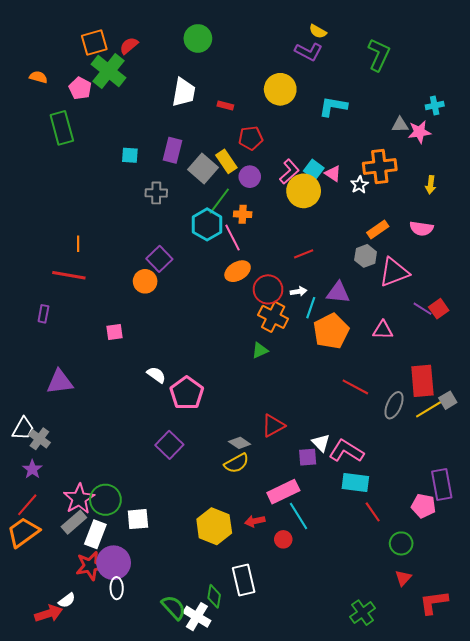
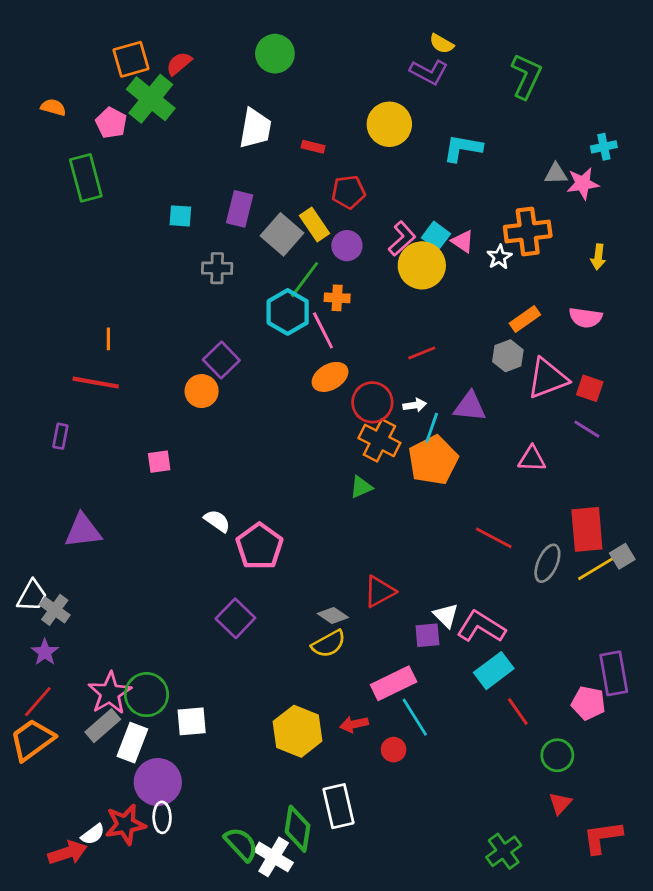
red square: (439, 309) -> (590, 388), moved, turned -36
orange pentagon: (331, 331) -> (433, 460), moved
cyan rectangle: (355, 482) -> (494, 671), turned -44
red star: (90, 566) -> (125, 824), moved
green diamond: (214, 596) -> (298, 829), size x1.4

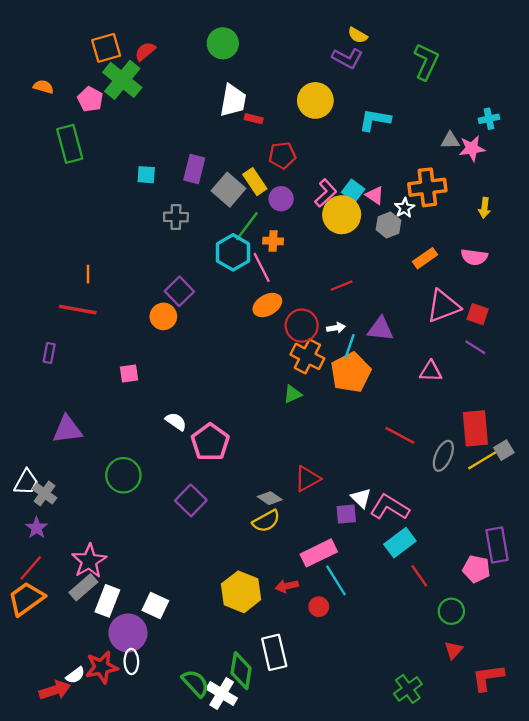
white trapezoid: (255, 128) -> (233, 100), moved
gray hexagon: (508, 356) -> (388, 225), moved
green circle: (147, 695) -> (123, 475), moved
white square: (192, 721) -> (155, 606), moved, turned 30

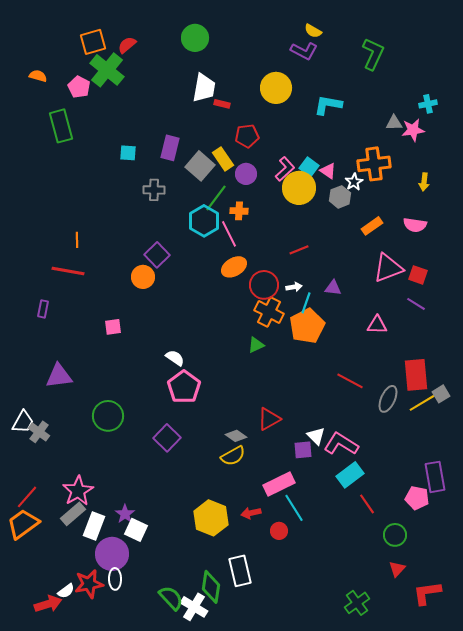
purple triangle: (380, 329) -> (333, 288), size x0.7
white semicircle: (176, 422) -> (175, 358), moved
purple star: (37, 528) -> (125, 514), moved

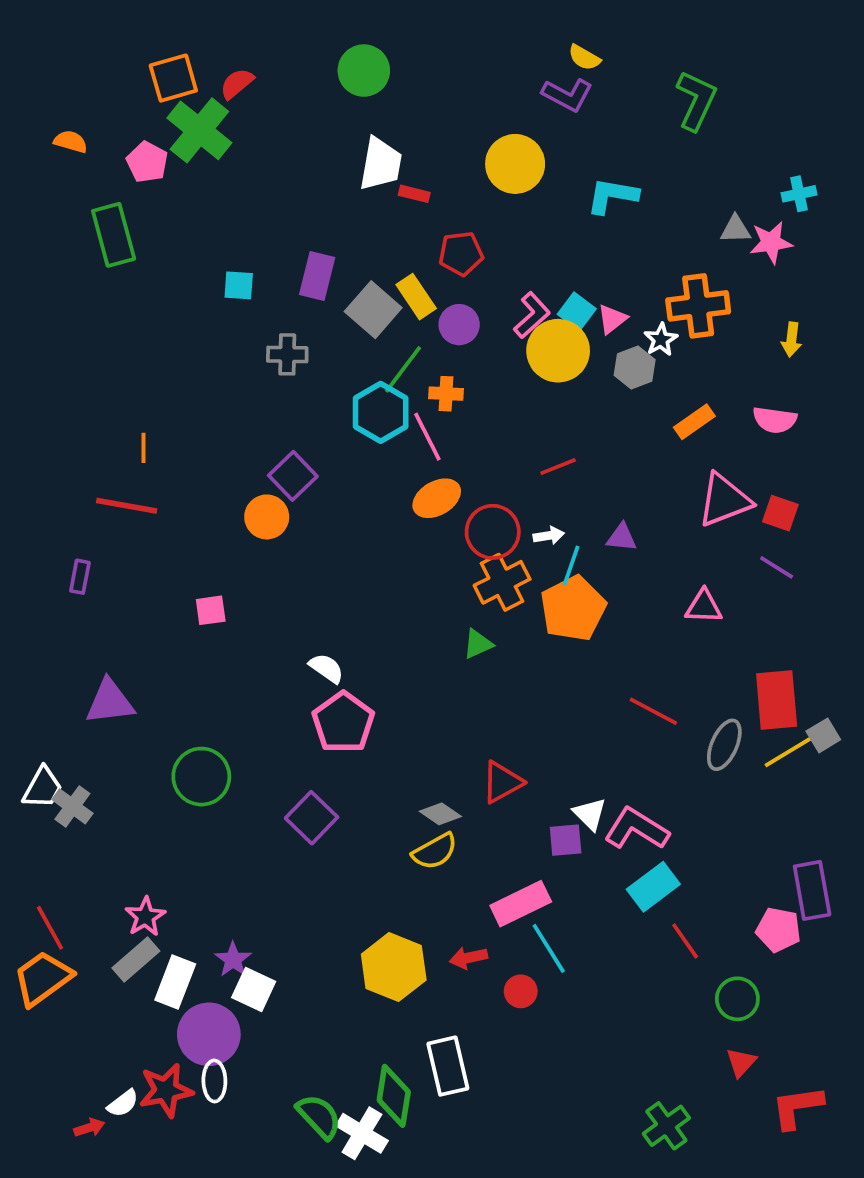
pink triangle: (328, 171) -> (612, 319), turned 48
orange cross: (269, 312) -> (502, 582), turned 36
pink star: (78, 491) -> (145, 917), size x0.7
red line: (27, 497) -> (50, 928), turned -70
red arrow: (48, 604) -> (89, 1128), size x0.6

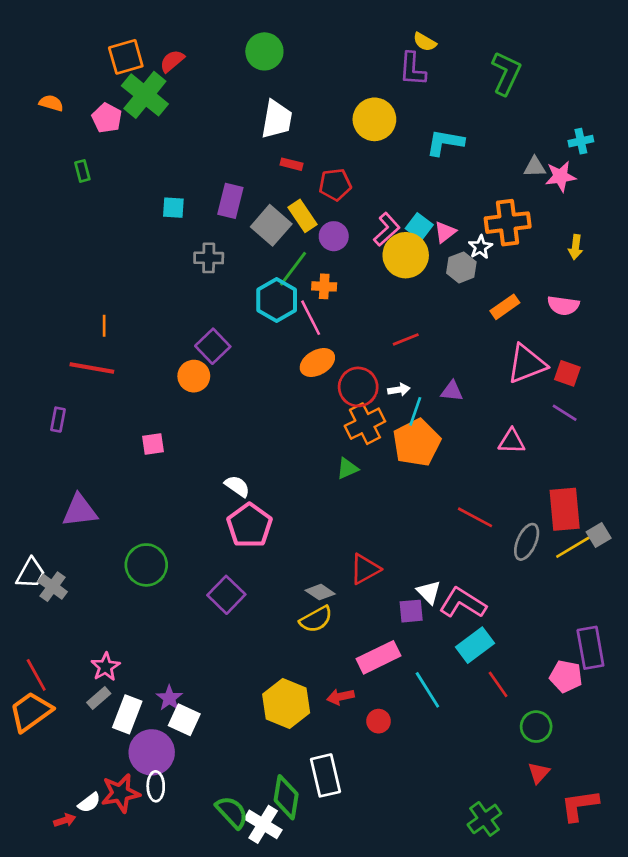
purple L-shape: (567, 95) -> (412, 69), turned 66
red rectangle: (414, 194) -> (292, 164), moved
green rectangle: (114, 235) -> (82, 171), size x0.5
cyan line: (549, 948) -> (427, 690), moved
gray rectangle: (136, 960) -> (99, 698), size x0.7

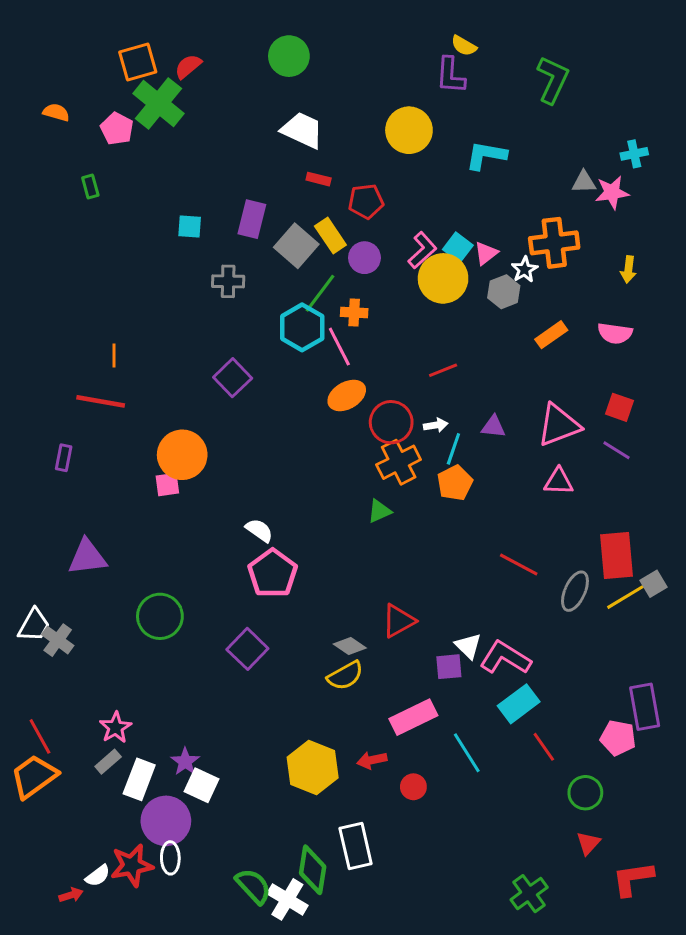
white trapezoid: (277, 119) -> (302, 130), turned -75
pink triangle: (527, 364) -> (559, 425), moved
orange circle: (194, 376) -> (182, 455), moved, size x1.4
orange pentagon: (417, 443) -> (455, 483), size x0.7

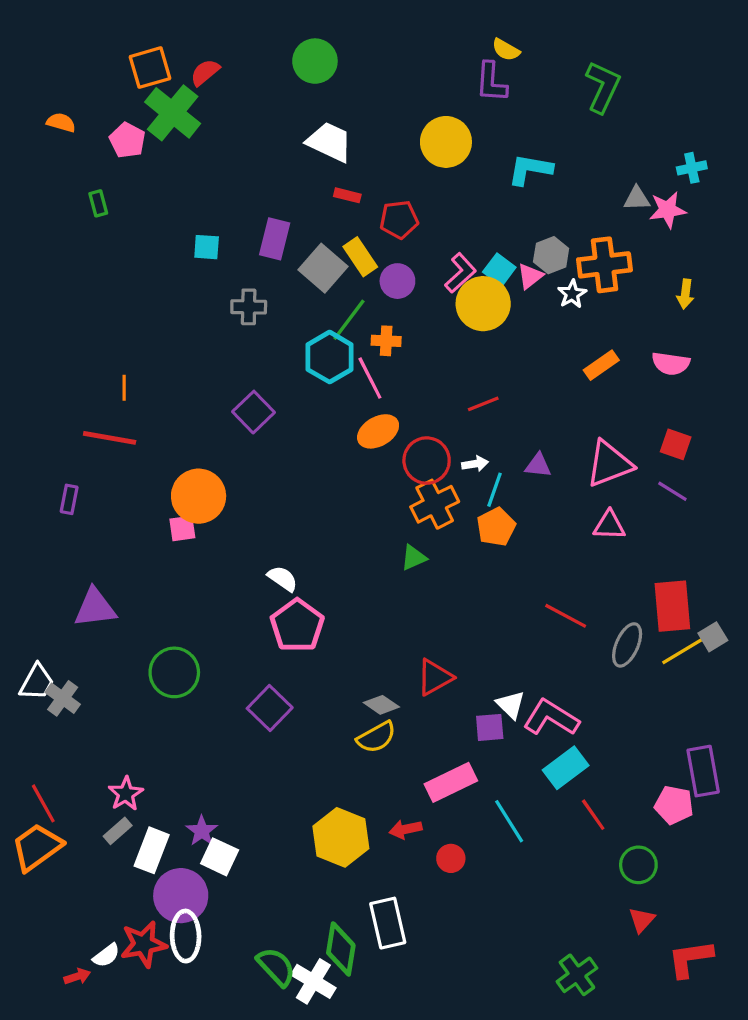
gray hexagon: (504, 292) -> (551, 255), moved
white ellipse: (170, 858) -> (186, 936), size x1.4

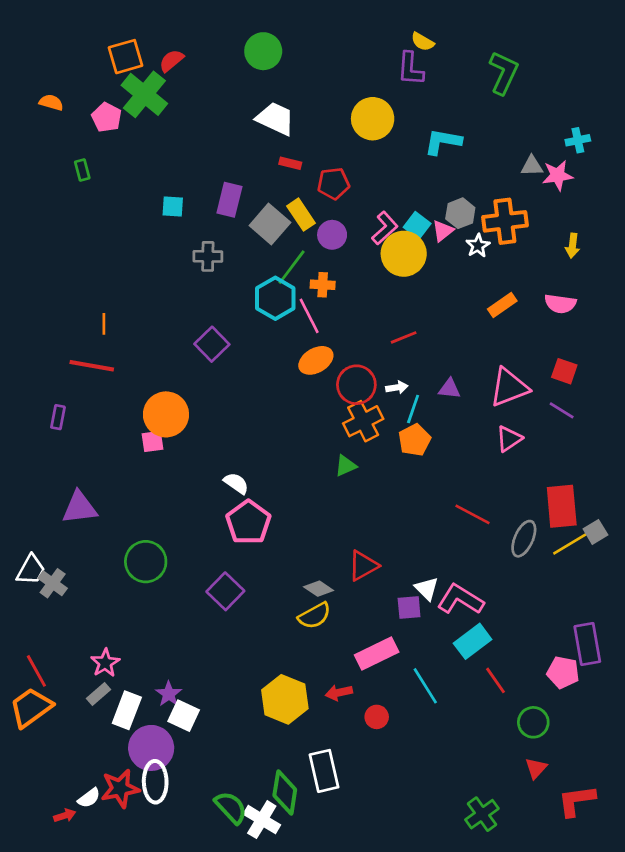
pink triangle: (609, 525) -> (509, 439), turned -36

